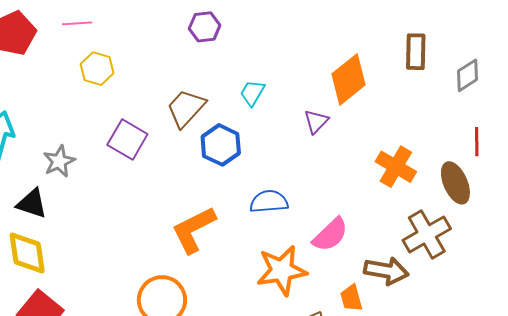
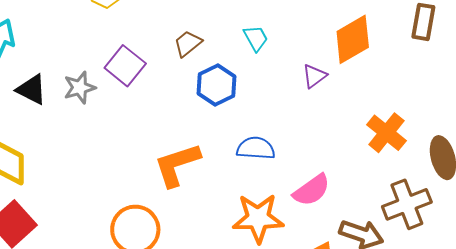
cyan trapezoid: (252, 93) -> (256, 38), turned 112
brown trapezoid: (186, 108) -> (188, 44), size x0.7
gray star: (59, 161) -> (80, 88), moved
black triangle: (32, 204) -> (32, 90), moved

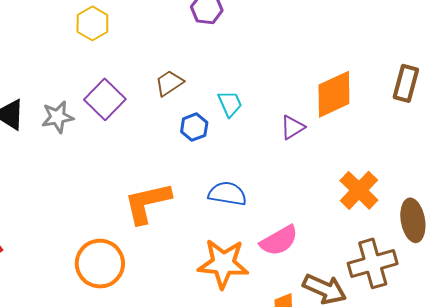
cyan trapezoid: (256, 38) -> (230, 104), moved
blue hexagon: (217, 85) -> (194, 127), size x0.7

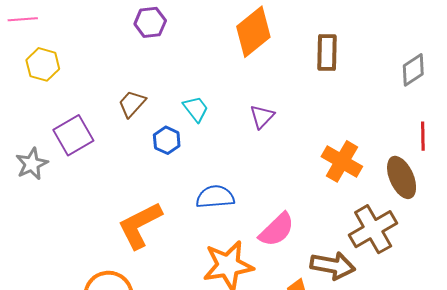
brown rectangle: (406, 83) -> (327, 52), moved
orange diamond: (334, 94) -> (253, 32), moved
purple square: (105, 99) -> (73, 135), turned 30

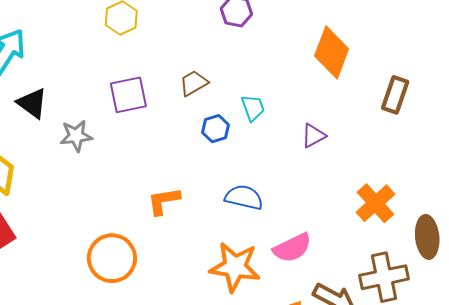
orange diamond: (253, 32) -> (332, 52), turned -48
gray star: (32, 164) -> (76, 136), moved
orange L-shape: (140, 225) -> (164, 201), size x0.7

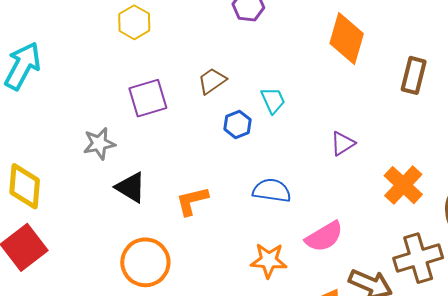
black triangle: (32, 103) -> (131, 187), moved
purple triangle: (313, 136) -> (343, 143), moved
orange star: (235, 267) -> (269, 260), size x0.7

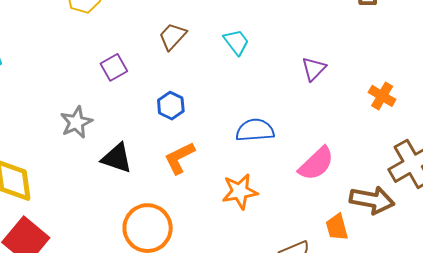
purple square: (148, 98) -> (114, 67), size x0.7
blue hexagon: (238, 124) -> (171, 106), moved
orange cross: (403, 185) -> (382, 96), size x0.7
orange star: (269, 260) -> (240, 191), moved

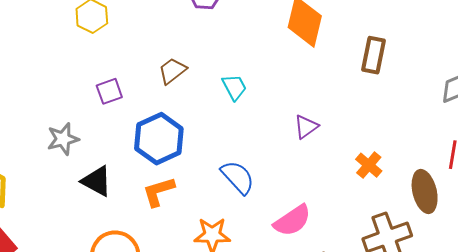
blue hexagon: (171, 106) -> (159, 139), size x1.8
blue semicircle: (255, 130) -> (238, 177), turned 42

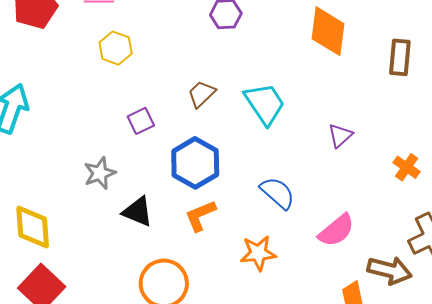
cyan trapezoid: (234, 87) -> (265, 104), size x1.6

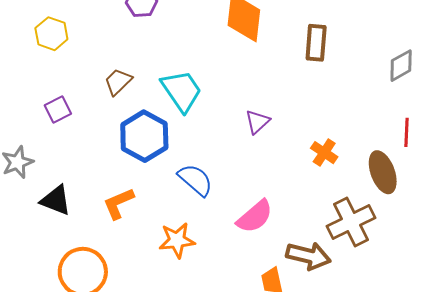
yellow hexagon: (116, 48) -> (51, 34), moved
blue hexagon: (195, 163) -> (144, 136), moved

